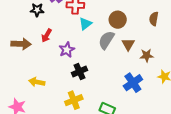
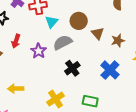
brown circle: (118, 20) -> (79, 21), moved
gray semicircle: (106, 40) -> (63, 42), moved, turned 42
black cross: (80, 71) -> (72, 68), moved

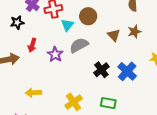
brown circle: (79, 21) -> (88, 16), moved
brown star: (118, 41) -> (134, 32), moved
black cross: (72, 68) -> (101, 70), moved

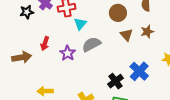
brown circle: (88, 16) -> (118, 13), moved
black star: (17, 22) -> (27, 12), moved
black cross: (101, 70) -> (115, 81), moved

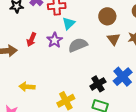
purple star: (68, 53) -> (55, 40), moved

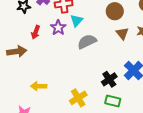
red arrow: (31, 39) -> (36, 32), moved
purple star: (55, 40) -> (58, 28), moved

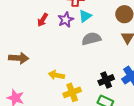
brown arrow: (17, 51) -> (19, 58), moved
yellow arrow: (39, 86) -> (56, 75), moved

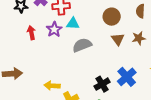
cyan triangle: (85, 16) -> (73, 24), turned 48
red arrow: (43, 20) -> (31, 33), turned 144

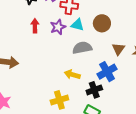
brown circle: (112, 17) -> (102, 23), moved
blue cross: (127, 77) -> (107, 72), moved
yellow arrow: (52, 86) -> (72, 75), moved

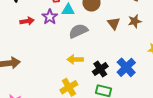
red arrow: (35, 26) -> (27, 21), turned 96
blue cross: (107, 72) -> (126, 67), moved

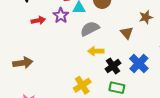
brown triangle: (114, 23) -> (127, 33), moved
yellow arrow: (75, 59) -> (96, 51), moved

